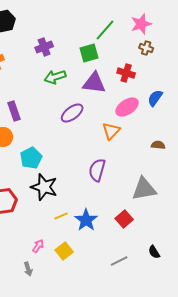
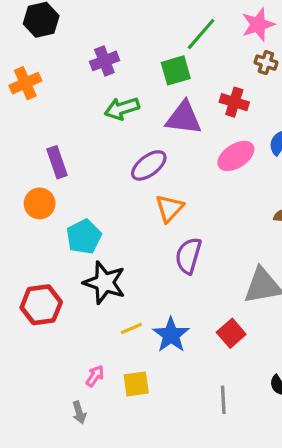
orange triangle: (111, 131) -> (169, 208), moved
yellow square: (64, 251) -> (136, 384), turned 30
gray line: (119, 261) -> (223, 400), turned -66

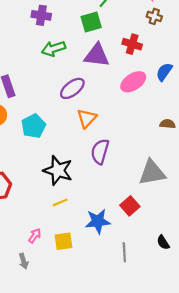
purple cross: (104, 61) -> (41, 15), turned 30
cyan pentagon: (84, 237) -> (34, 126), moved
black star: (104, 283) -> (58, 170), moved
blue star: (171, 335) -> (98, 221), moved, turned 30

